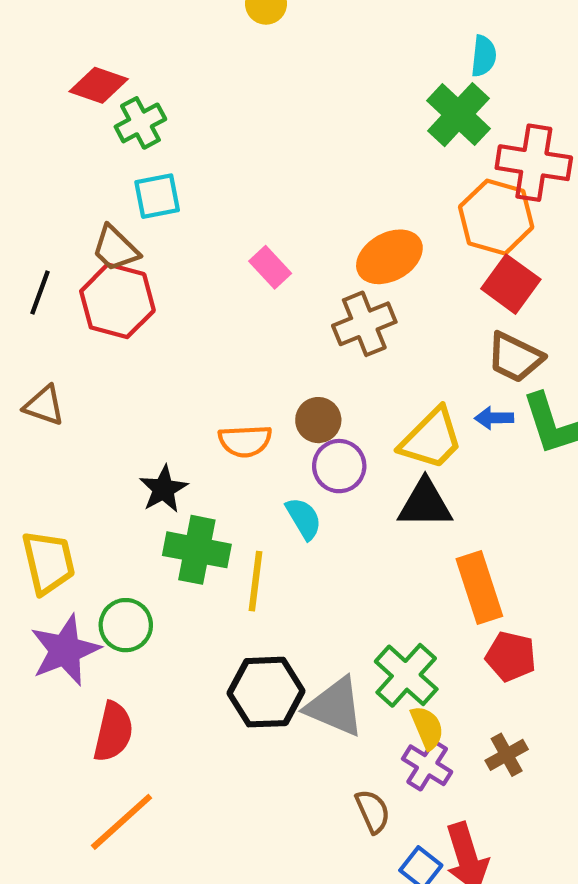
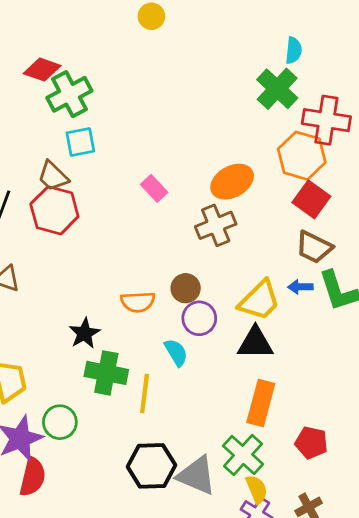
green cross: (140, 123) -> (69, 94), size x1.4
orange rectangle: (479, 587) -> (261, 403), moved, turned 33
red semicircle: (113, 732) -> (33, 477), moved

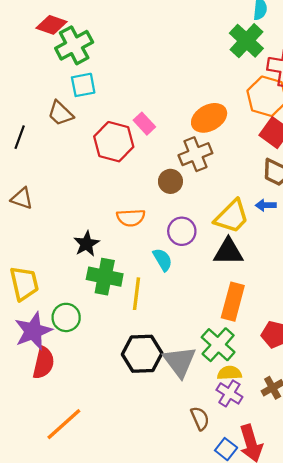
red hexagon: (54, 210) -> (114, 142), moved
brown circle: (186, 288) -> (170, 181), moved
gray triangle: (197, 475) -> (180, 362), turned 30
yellow semicircle: (257, 489) -> (229, 373), turned -70

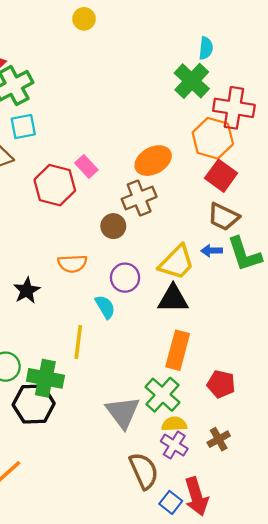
green cross: (105, 277) -> (45, 378), moved
black hexagon: (142, 354) -> (34, 404), moved
brown semicircle: (200, 418) -> (144, 471), size x1.5

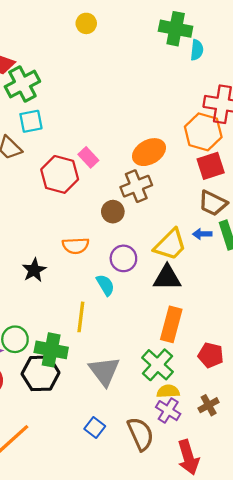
green cross: (192, 81) -> (176, 29), moved, turned -32
red square: (221, 176) -> (211, 166), turned 36
gray triangle: (123, 412) -> (104, 371), moved
blue square: (171, 502) -> (95, 428), moved

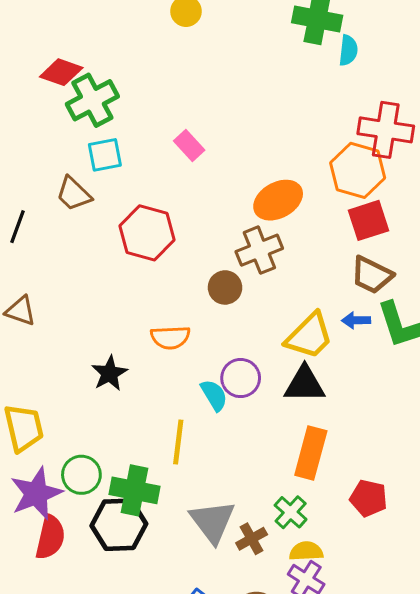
pink rectangle: (88, 157) -> (189, 145), moved
purple circle: (123, 258) -> (241, 378), moved
green cross: (157, 365) -> (291, 512), size x0.7
brown cross: (209, 405) -> (252, 539), moved

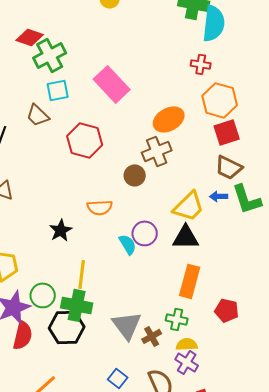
cyan semicircle: (348, 50) -> (214, 23), size x1.8
red cross: (386, 130) -> (201, 64), moved, size x0.6
pink rectangle: (189, 145) -> (112, 84), size x1.8
yellow line: (178, 442) -> (82, 274), moved
green cross: (291, 512) -> (177, 319), turned -30

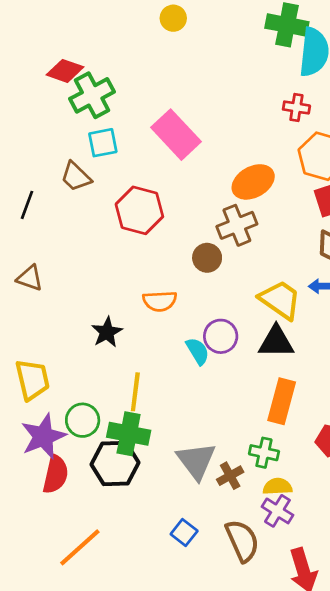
yellow trapezoid: (189, 206) -> (280, 300), turned -100

